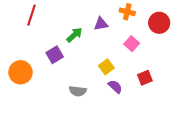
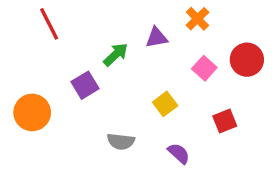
orange cross: (127, 12) -> (197, 19), turned 32
red line: (32, 15) -> (49, 24), turned -45
red circle: (159, 23) -> (247, 60), moved
purple semicircle: (115, 87) -> (179, 153), moved

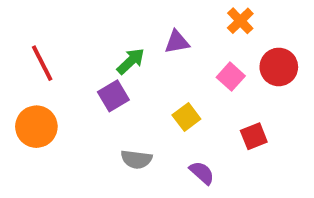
orange cross: (197, 19) -> (240, 21), moved
red line: (49, 24) -> (42, 63), moved
purple square: (85, 85) -> (113, 96), moved

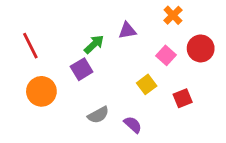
yellow square: (186, 117) -> (147, 84), moved
orange circle: (36, 127) -> (41, 91), moved
gray semicircle: (136, 159) -> (98, 115), turned -35
purple semicircle: (202, 173) -> (133, 125), moved

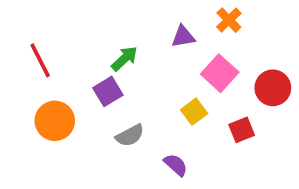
purple triangle: (127, 30) -> (183, 37), moved
red circle: (201, 48) -> (273, 88), moved
pink square: (166, 55) -> (220, 73), size x1.4
gray semicircle: (98, 115) -> (130, 135), moved

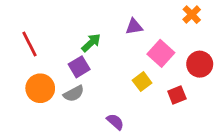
orange cross: (229, 20) -> (192, 15), moved
gray semicircle: (130, 135) -> (74, 94), moved
purple semicircle: (176, 165) -> (115, 122), moved

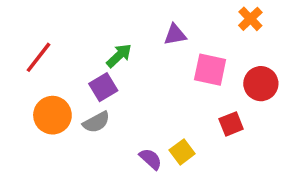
red line: (29, 44) -> (38, 57), turned 65
pink square: (161, 53) -> (210, 70), turned -30
yellow square: (142, 82) -> (182, 152), moved

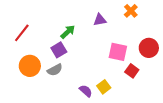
orange cross: (250, 19) -> (131, 11), moved
pink square: (210, 70) -> (118, 52), moved
red square: (231, 124) -> (132, 71), turned -32

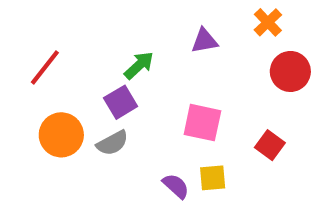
red circle: (149, 48) -> (290, 71), moved
pink square: (118, 52) -> (202, 123), moved
yellow square: (104, 87) -> (213, 178), turned 32

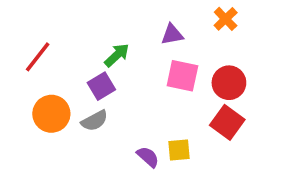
red circle: (290, 71) -> (229, 83), moved
pink square: (202, 123) -> (182, 76), moved
red square: (270, 145) -> (227, 122), size x1.4

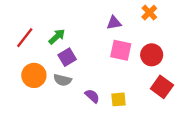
green arrow: (117, 55) -> (57, 37), moved
gray semicircle: (94, 121) -> (62, 80), turned 42
red square: (227, 122) -> (162, 87), moved
purple semicircle: (148, 157) -> (92, 96), moved

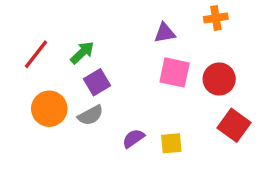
orange cross: (149, 13) -> (216, 18), turned 35
gray semicircle: (62, 80) -> (90, 115), turned -42
purple semicircle: (92, 96) -> (133, 138), turned -77

